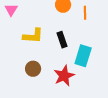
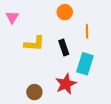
orange line: (85, 13) -> (87, 31), moved
brown circle: (33, 69) -> (34, 92), moved

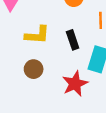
brown circle: (34, 92) -> (34, 69), moved

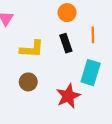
black rectangle: (73, 40) -> (66, 43), moved

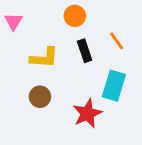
orange circle: (67, 13) -> (75, 16), moved
orange line: (93, 35) -> (117, 41), turned -35

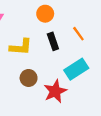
cyan rectangle: (114, 86) -> (76, 69), turned 40
brown circle: (40, 97) -> (29, 78), moved

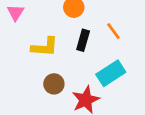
black rectangle: (53, 41) -> (83, 40), turned 35

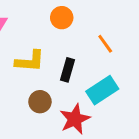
black rectangle: (83, 40) -> (68, 70), moved

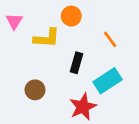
yellow L-shape: (30, 61) -> (47, 38), moved
brown circle: (40, 102) -> (35, 90), moved

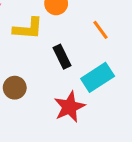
black rectangle: (76, 63) -> (62, 57), turned -42

